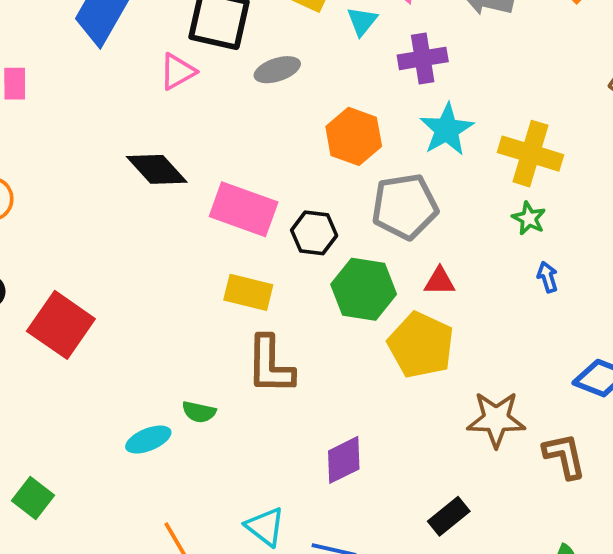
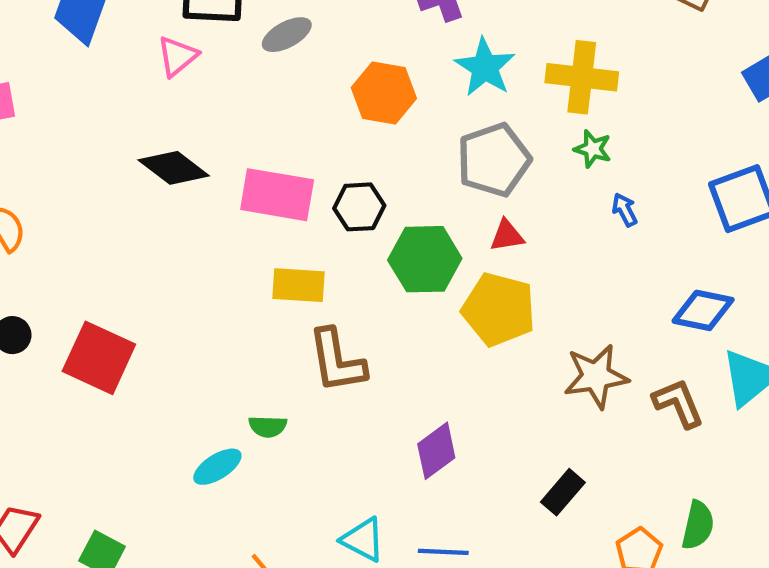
gray pentagon: (405, 206) -> (494, 160), moved

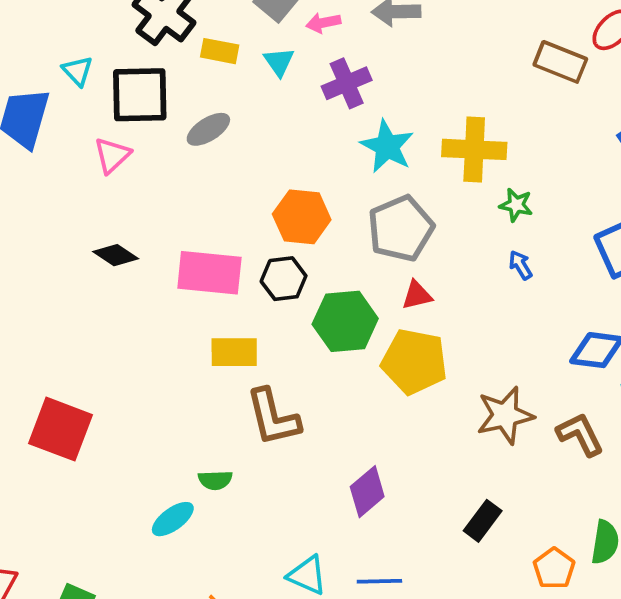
orange hexagon: (384, 93) -> (302, 217), moved
green star: (593, 149) -> (516, 205), moved
black diamond: (174, 168) -> (116, 255), size x0.7

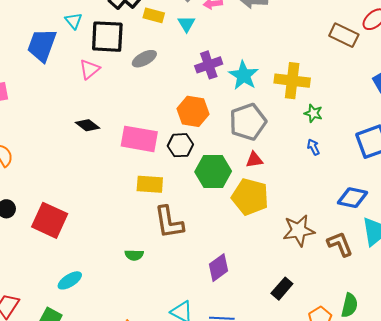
purple cross: (347, 83) -> (209, 65), moved
cyan ellipse: (173, 519) -> (70, 280), moved

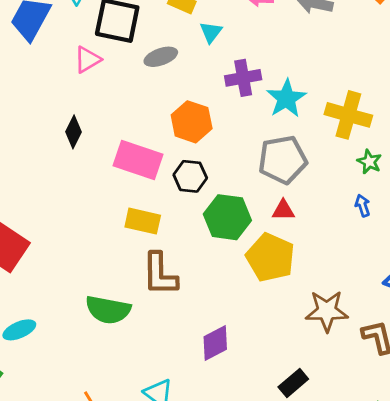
cyan triangle: (186, 24) -> (211, 32), moved
orange hexagon: (193, 111) -> (192, 122), moved
black diamond: (87, 125) -> (74, 132), turned 70
green semicircle: (134, 255) -> (108, 310), size x1.8

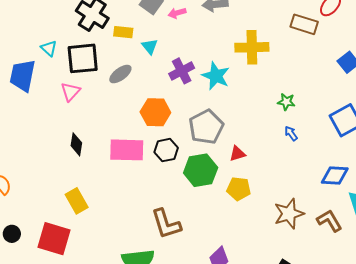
yellow cross: (348, 115) -> (252, 47), moved
gray pentagon: (283, 160) -> (206, 127), moved
yellow rectangle: (143, 221) -> (77, 201), moved, turned 65
yellow pentagon: (270, 257) -> (239, 189), size x0.7

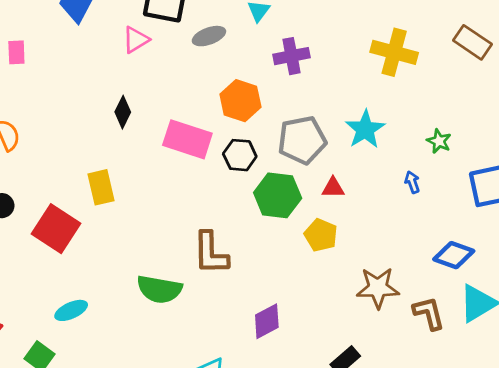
cyan star: (216, 76) -> (365, 129), moved
green star: (286, 102) -> (439, 141), moved

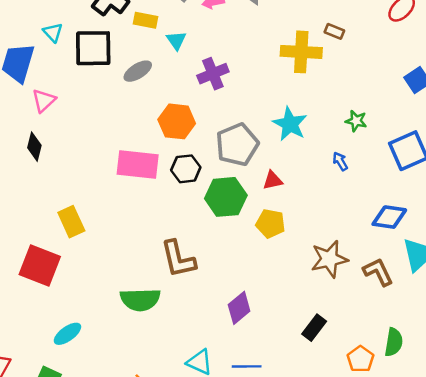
pink triangle: (136, 40) -> (44, 101), moved
brown rectangle: (472, 42) -> (334, 31), moved, size x0.6
black diamond: (123, 112) -> (34, 147), moved

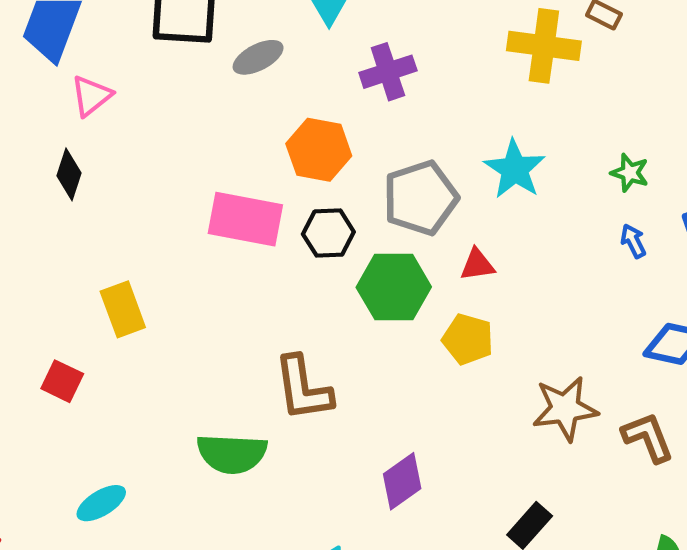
blue arrow: (340, 161) -> (633, 241), moved
red square: (40, 266) -> (62, 381), size x0.6

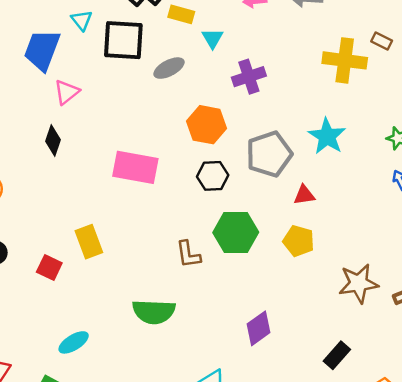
pink rectangle: (245, 219) -> (135, 167), moved
green hexagon: (394, 287) -> (236, 232), moved
yellow rectangle: (123, 309) -> (89, 242), moved
brown L-shape: (303, 388) -> (188, 254), moved, size x0.7

